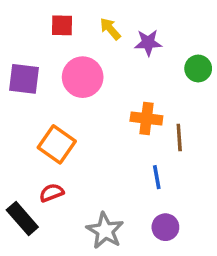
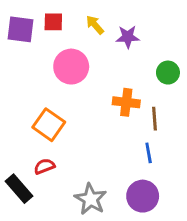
green circle: (198, 68) -> (168, 73), moved
purple square: (24, 79) -> (21, 29), moved
blue line: (157, 177) -> (149, 153), moved
purple circle: (165, 227) -> (143, 196), size x1.4

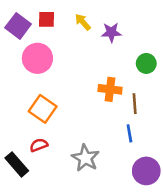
purple square: (21, 29) -> (18, 26), turned 30
pink circle: (71, 67) -> (37, 58), moved
purple circle: (143, 196) -> (146, 171), moved
gray star: (91, 199) -> (85, 158), moved

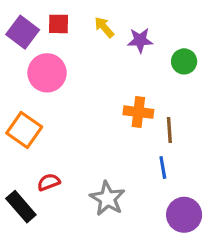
green circle: (146, 63) -> (184, 61), moved
orange square: (43, 109) -> (24, 130), moved

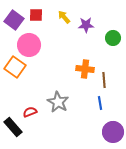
orange square: (24, 130) -> (15, 67), moved
gray star: (107, 198) -> (58, 102), moved

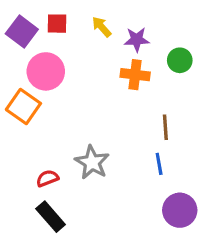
orange cross: (85, 69) -> (135, 75), moved
black rectangle: (13, 127) -> (51, 217), moved

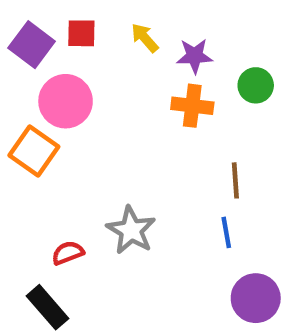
black rectangle: (51, 217) -> (47, 307), moved

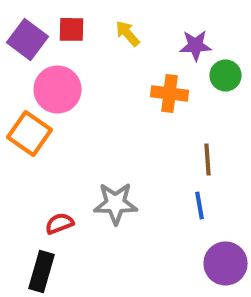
purple star: (195, 56) -> (196, 45), moved
gray star: (131, 230) -> (116, 203), turned -30
black rectangle: (47, 307) -> (42, 271), turned 57

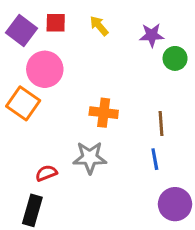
orange cross: (170, 93) -> (104, 113), moved

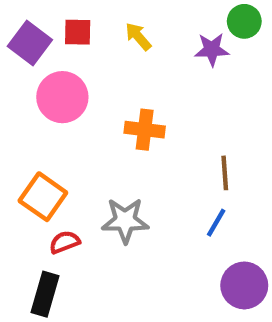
green circle: (175, 58) -> (244, 21), moved
orange square: (23, 103) -> (43, 197), moved
orange cross: (104, 113) -> (145, 130), moved
blue line: (155, 159) -> (216, 223), turned 40

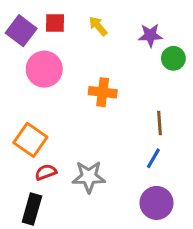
green circle: (244, 21) -> (173, 58), moved
gray star: (125, 221) -> (89, 177), moved
purple circle: (244, 285) -> (156, 203), moved

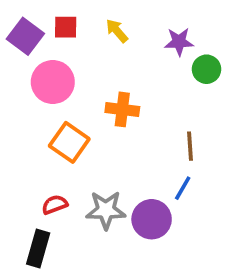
orange square: (30, 140) -> (69, 142), moved
purple circle: (156, 203) -> (152, 219), moved

